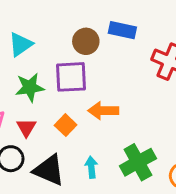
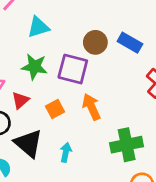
orange arrow: (103, 111) -> (91, 107), turned 48
green cross: (138, 162) -> (127, 145), moved

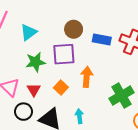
blue rectangle: (130, 43) -> (102, 39), moved
orange arrow: (91, 107) -> (87, 77), turned 48

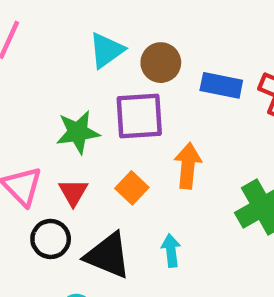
cyan triangle: (29, 32) -> (106, 50), moved

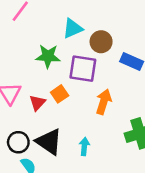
green star: (78, 132) -> (48, 56), moved
orange square: (132, 188) -> (60, 94), moved
black circle: (51, 239) -> (18, 142), moved

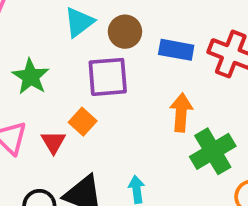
green star: (48, 56) -> (31, 77), moved, turned -30
orange arrow: (104, 102) -> (181, 112), moved

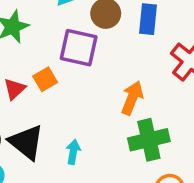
blue rectangle: (176, 50) -> (148, 19), moved, turned 68

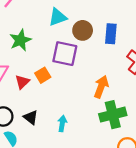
black triangle: (26, 142) -> (31, 117), size x0.6

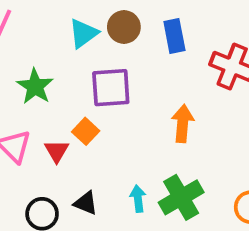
brown circle: (83, 30) -> (124, 27), moved
green cross: (113, 115) -> (181, 197), moved

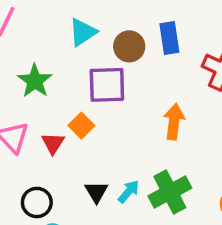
brown circle: (124, 27) -> (129, 46), moved
cyan arrow: (138, 199) -> (129, 192), turned 45
black triangle: (86, 203) -> (96, 192), moved, turned 35

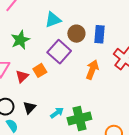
purple square: (107, 85) -> (59, 52), turned 30
orange arrow: (174, 122) -> (92, 70), moved
black triangle: (96, 192) -> (29, 107), moved

